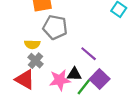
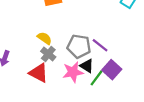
gray pentagon: (55, 27) -> (79, 46), moved
yellow semicircle: (32, 44) -> (44, 38), turned -144
black triangle: (74, 74) -> (87, 66), turned 32

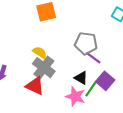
gray pentagon: (79, 46) -> (86, 43), moved
gray cross: (48, 54) -> (44, 68), size x1.5
pink star: (73, 72) -> (75, 96), moved, turned 30

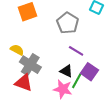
gray pentagon: (86, 43) -> (68, 23), moved, turned 30
yellow semicircle: (40, 52) -> (17, 50), moved

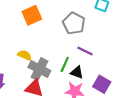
purple square: (89, 72) -> (102, 84), moved
green line: (77, 81) -> (65, 64), moved

